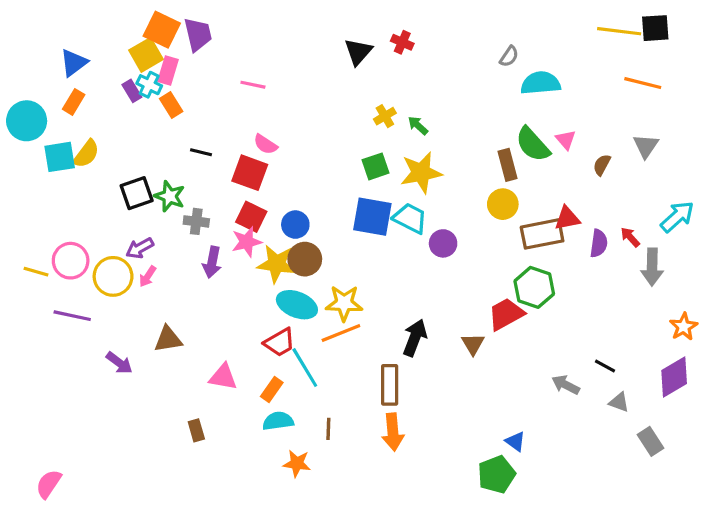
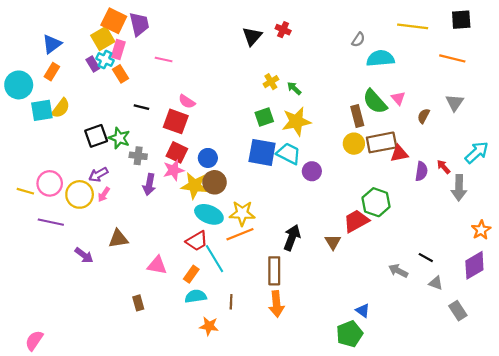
yellow line: (619, 31) -> (413, 26), moved
pink line: (253, 85) -> (164, 60), moved
brown rectangle: (542, 234) -> (382, 142), moved

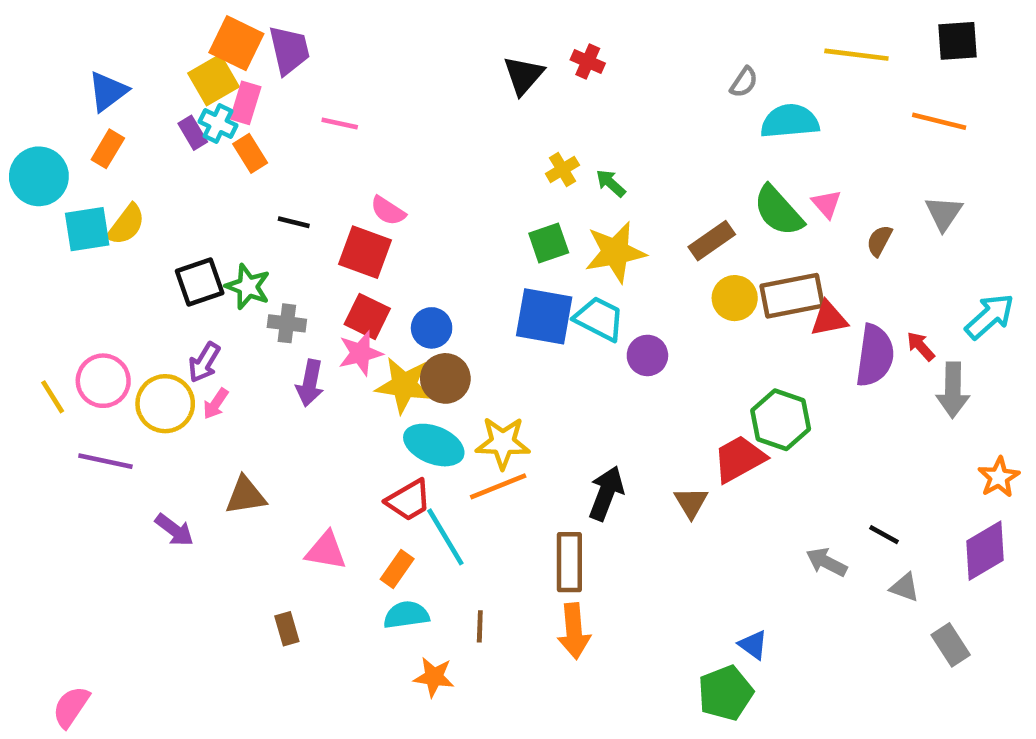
brown rectangle: (357, 116) -> (712, 241), moved, turned 70
purple semicircle: (421, 171) -> (875, 355), size x1.5
purple arrow: (98, 175) -> (204, 362), turned -30
yellow line: (25, 191) -> (53, 397), turned 42

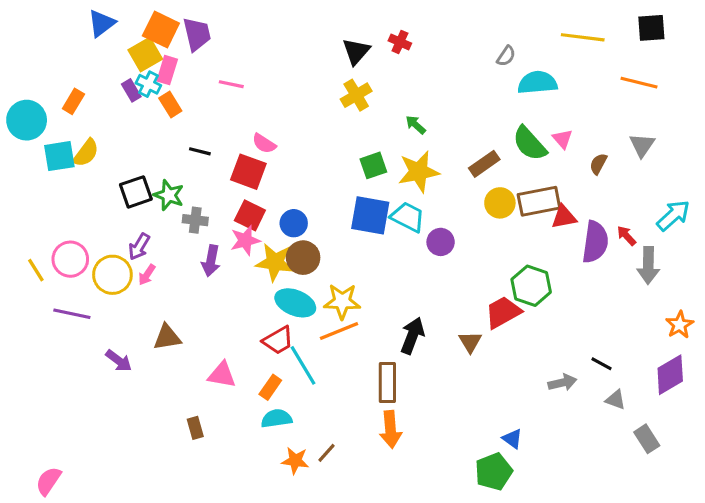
blue triangle: (108, 91) -> (102, 23), moved
yellow cross: (562, 169) -> (356, 95), moved, size x1.4
gray arrow: (827, 562) -> (562, 383), turned 140
brown line: (480, 626) -> (327, 453), moved, turned 40

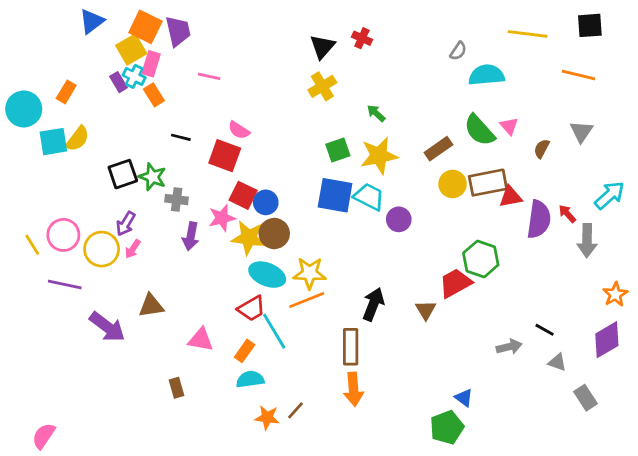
red square: (250, 215) -> (243, 195), moved
purple arrow: (119, 361) -> (107, 327), size x1.5

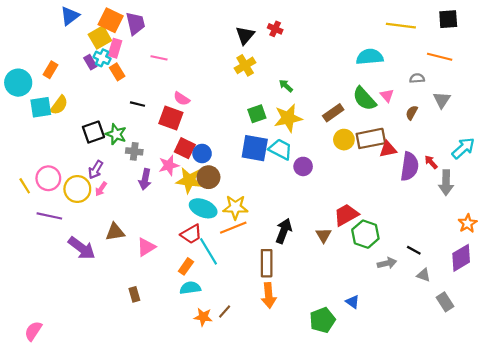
gray semicircle: (458, 51) -> (417, 78), moved, turned -128
green hexagon: (481, 259) -> (365, 234), moved
pink triangle: (201, 340) -> (146, 247), moved, turned -42
green pentagon: (447, 427) -> (322, 320), moved

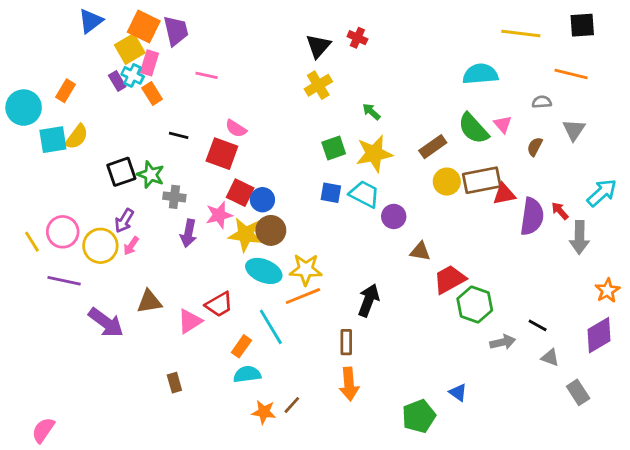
blue square: (255, 148) -> (331, 193), size x0.6
red trapezoid: (191, 234) -> (219, 304), moved
brown triangle: (324, 235) -> (420, 251), moved, turned -49
brown rectangle: (267, 263) -> (346, 342), size x0.7

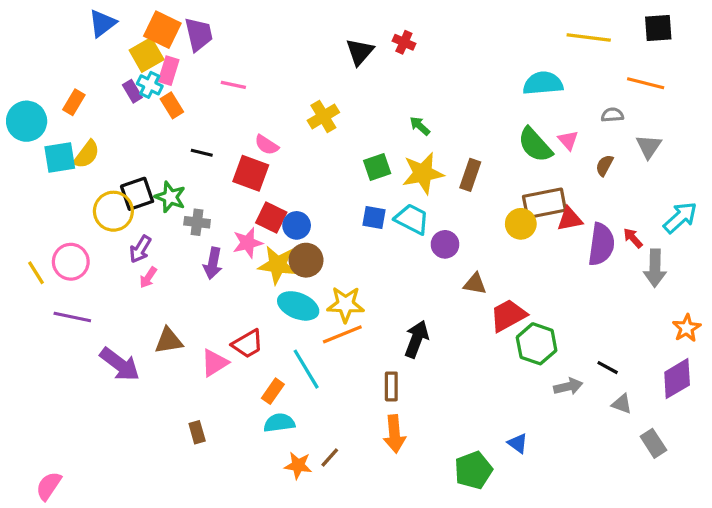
yellow cross: (318, 85) -> (323, 116), moved
brown rectangle: (433, 147) -> (470, 175), moved, turned -36
yellow circle: (447, 182) -> (521, 224), moved
yellow circle: (100, 246) -> (113, 211), moved

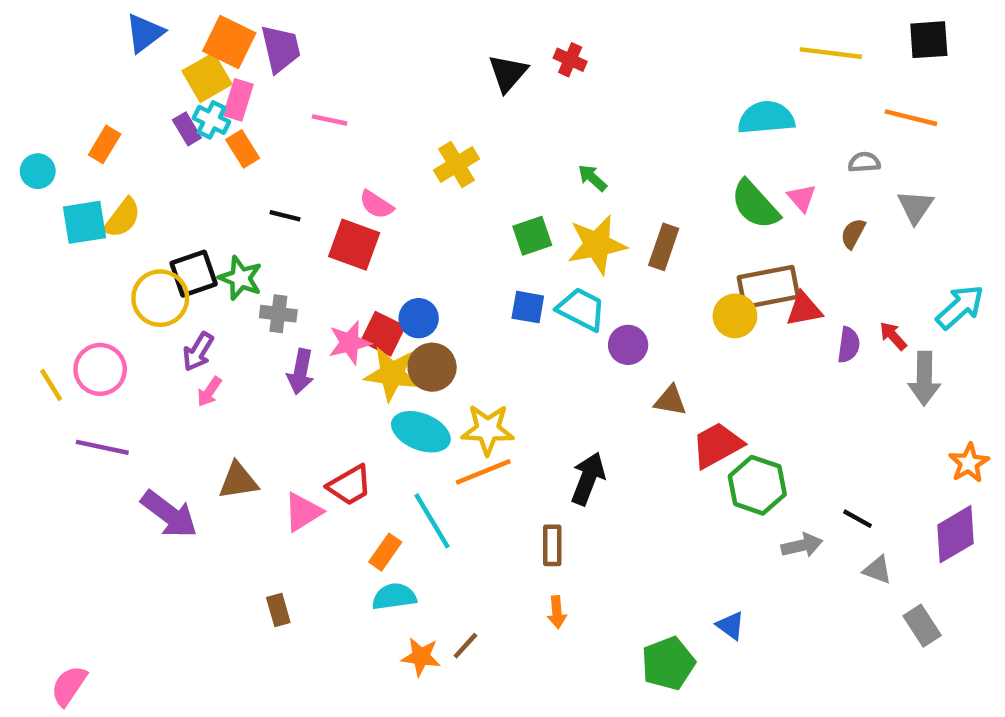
cyan circle: (27, 121) -> (38, 171), size x0.6
red square: (271, 218) -> (383, 334), moved
purple semicircle: (601, 244) -> (849, 345), size x0.6
orange arrow: (394, 434) -> (557, 612), size x0.6

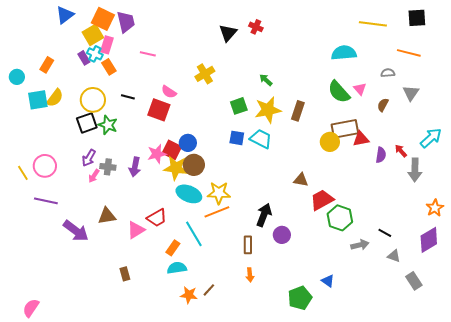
yellow circle: (160, 298) -> (93, 100), moved
gray cross: (278, 314) -> (108, 167), moved
purple circle: (628, 345) -> (282, 235), moved

